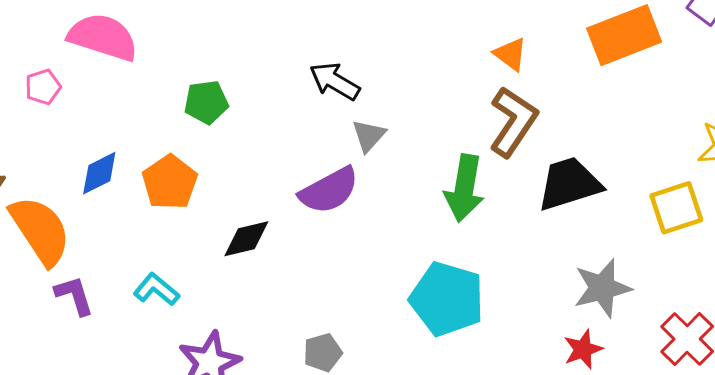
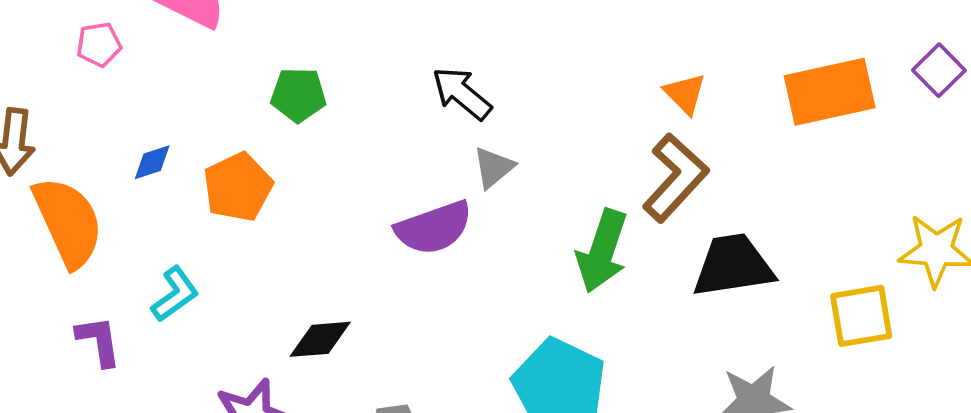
blue diamond: (99, 173) -> (152, 162), size x0.7
black diamond: (246, 239) -> (320, 339), moved
cyan L-shape: (156, 289) -> (175, 294), moved, turned 96
purple L-shape: (74, 295) -> (99, 341), moved

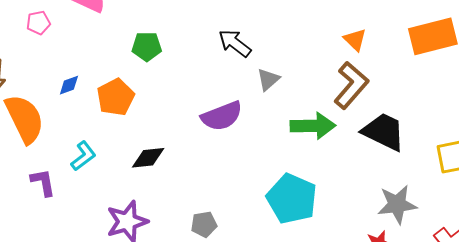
gray triangle: (494, 167) -> (268, 79), moved
green arrow: (602, 251) -> (313, 126), turned -108
black trapezoid: (733, 266) -> (384, 132), turned 36
black diamond: (320, 339) -> (148, 158), moved

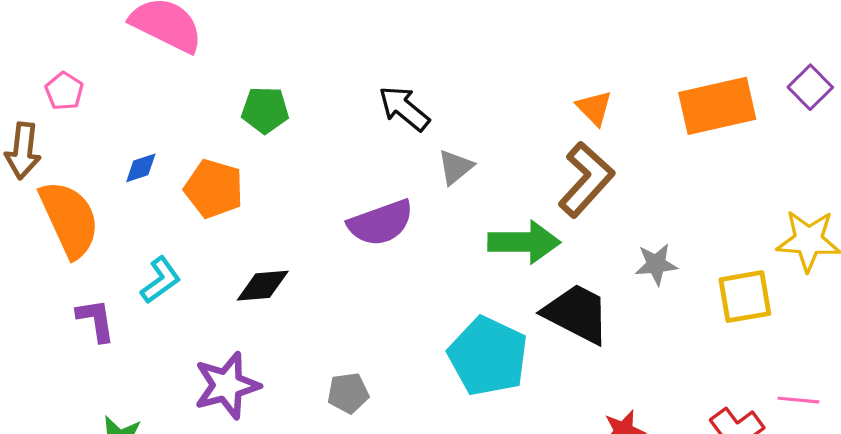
pink pentagon: (38, 23) -> (64, 91), moved, turned -30
orange pentagon: (116, 97) -> (214, 189), turned -30
black trapezoid: (384, 132) -> (577, 314), moved
gray star: (397, 204) -> (656, 264), moved, size x0.7

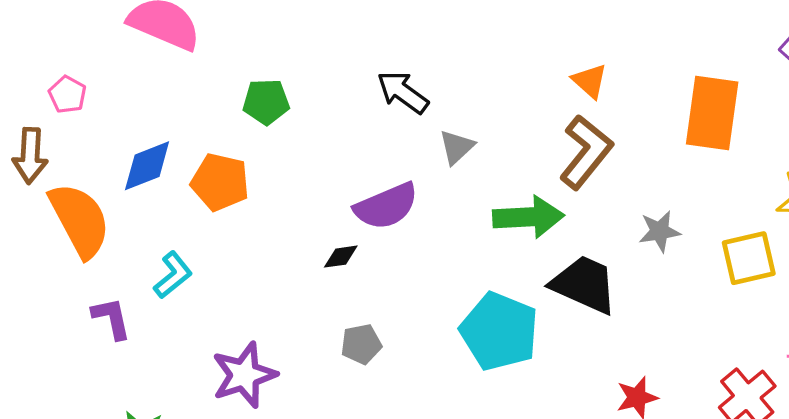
orange rectangle: (717, 106) -> (712, 113), moved, turned -66
blue diamond: (141, 168) -> (147, 166), size x1.6
black diamond: (263, 286) -> (341, 257), moved, size x0.7
gray pentagon: (348, 393) -> (361, 344), moved

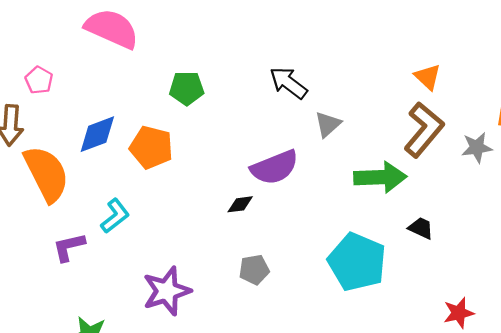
gray star: (660, 231) -> (477, 147), moved
black trapezoid: (584, 284) -> (421, 228), size x0.5
purple L-shape: (111, 318) -> (69, 247), turned -92

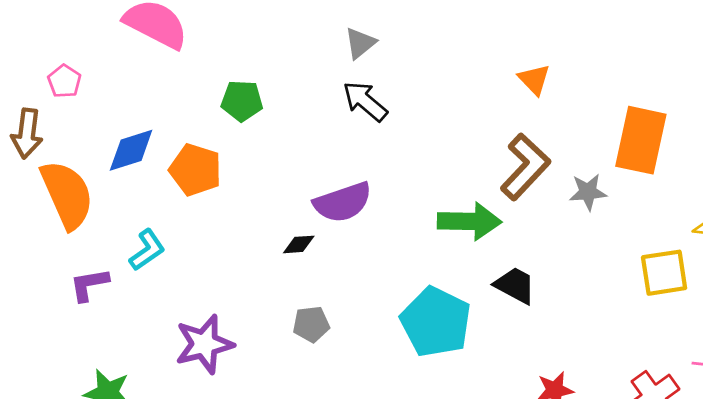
orange triangle: (428, 77) -> (534, 79), moved
gray triangle: (328, 124) -> (360, 43), moved
black trapezoid: (421, 228) -> (515, 285), size x1.4

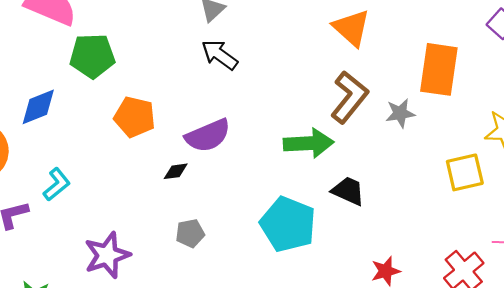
orange triangle: (534, 79) -> (351, 28), size x1.5
green pentagon: (242, 101) -> (92, 56), moved, size x1.4
orange pentagon: (195, 170) -> (135, 117), moved

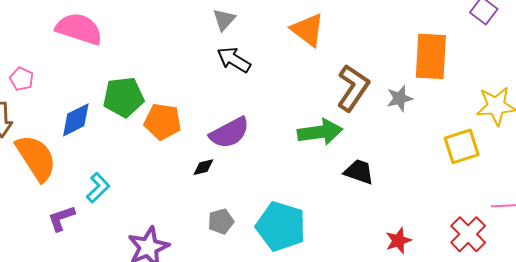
orange triangle: (351, 28) -> (308, 30), moved
green pentagon: (92, 56) -> (123, 97), moved
cyan pentagon: (288, 224) -> (281, 226), moved

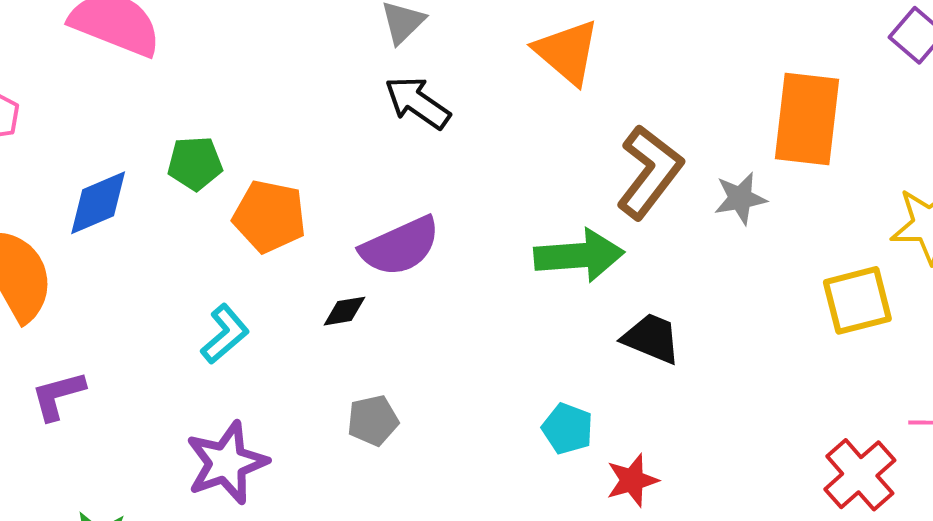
green pentagon: (123, 97) -> (195, 163), size x0.7
cyan L-shape: (98, 188) -> (225, 334), moved
cyan pentagon: (281, 226) -> (568, 429), moved, size x0.5
red star: (398, 241) -> (632, 480), moved

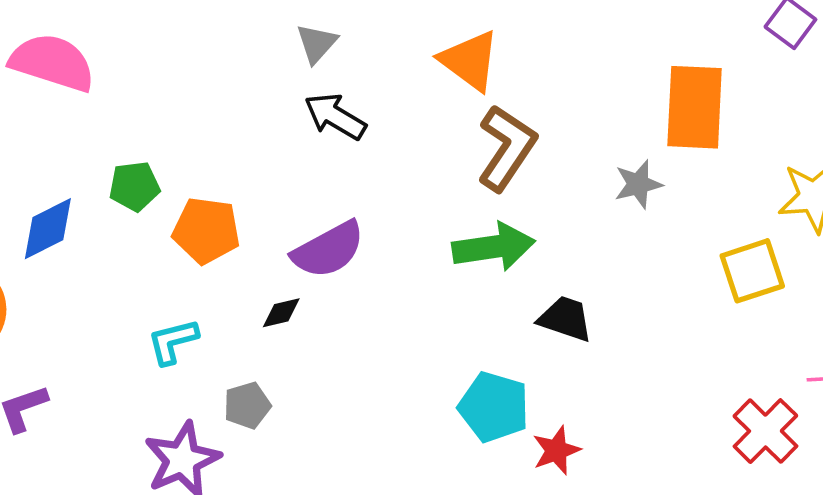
brown L-shape: (649, 172) -> (507, 148), moved
cyan L-shape: (225, 334) -> (173, 341), turned -150
gray pentagon: (373, 420) -> (247, 405), moved
cyan pentagon: (568, 429) -> (494, 407), size x1.5

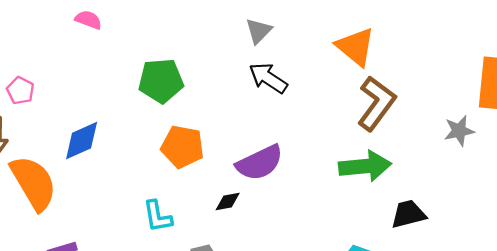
pink semicircle: (52, 63) -> (88, 20), moved, size x0.5
green pentagon: (134, 186) -> (161, 81), moved, size x1.4
black trapezoid: (565, 319) -> (408, 214), turned -36
cyan L-shape: (173, 341) -> (158, 216), turned -88

